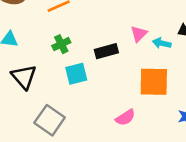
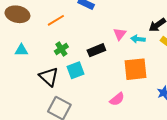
black triangle: (24, 77) -> (49, 77), moved

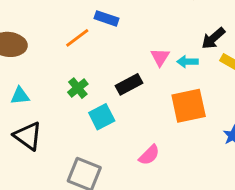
orange line: (56, 20) -> (77, 38), moved
black triangle: (49, 77) -> (28, 136), moved
pink semicircle: (117, 99) -> (149, 155), moved

